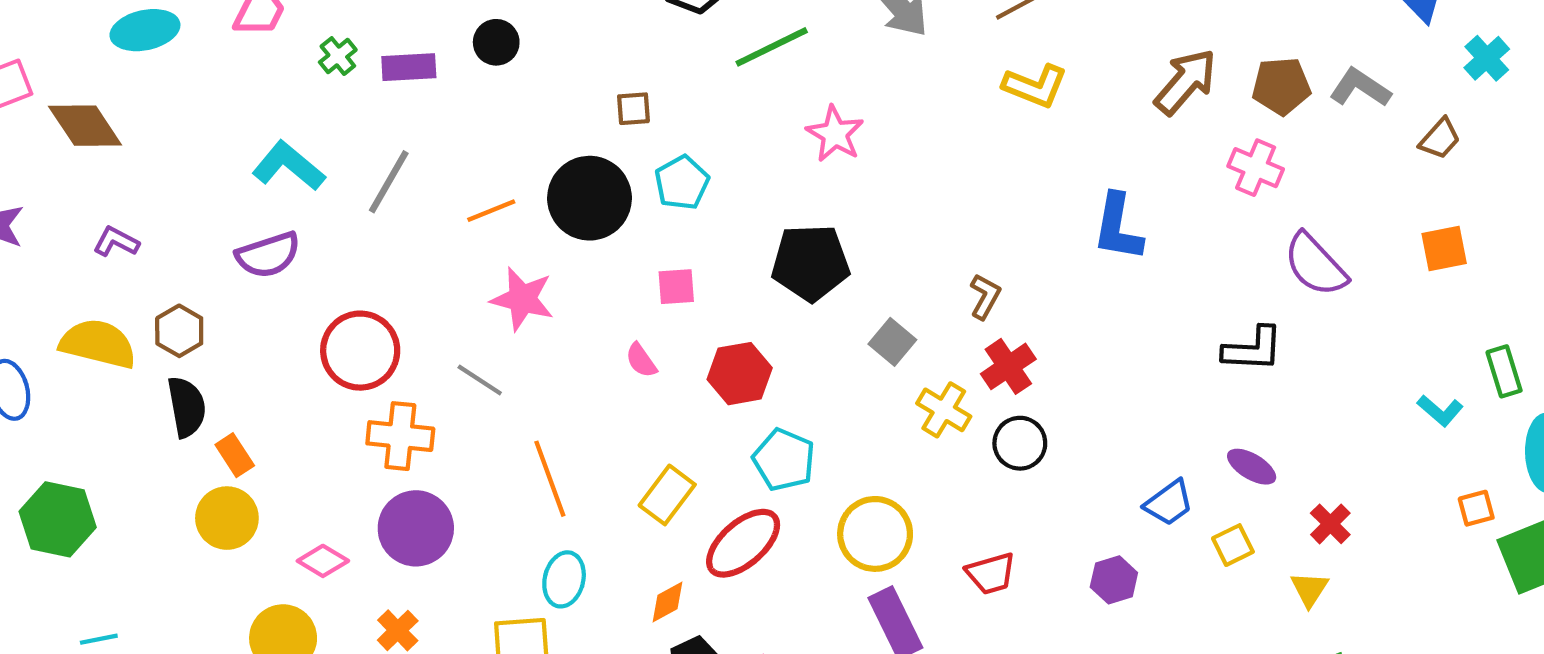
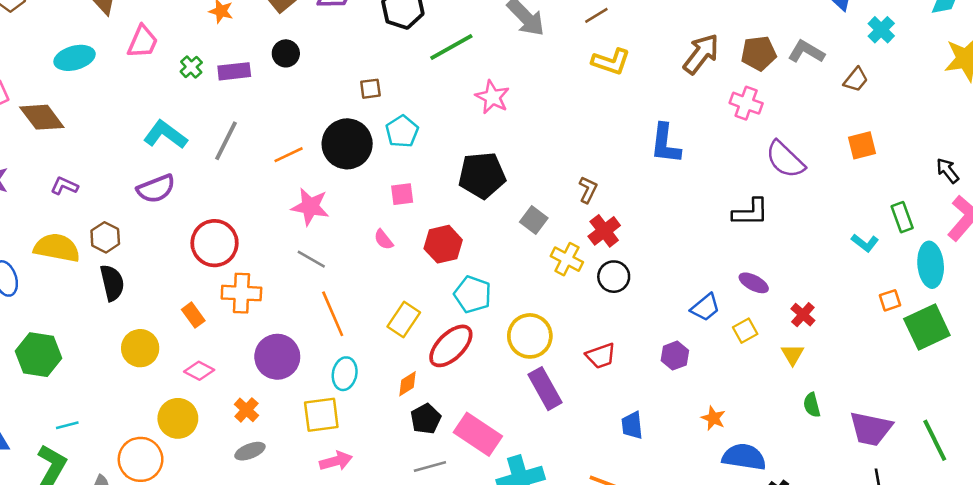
gray line: (480, 380) -> (311, 259), moved
orange rectangle: (235, 455) -> (193, 315), moved
purple circle: (416, 528) -> (277, 357), moved

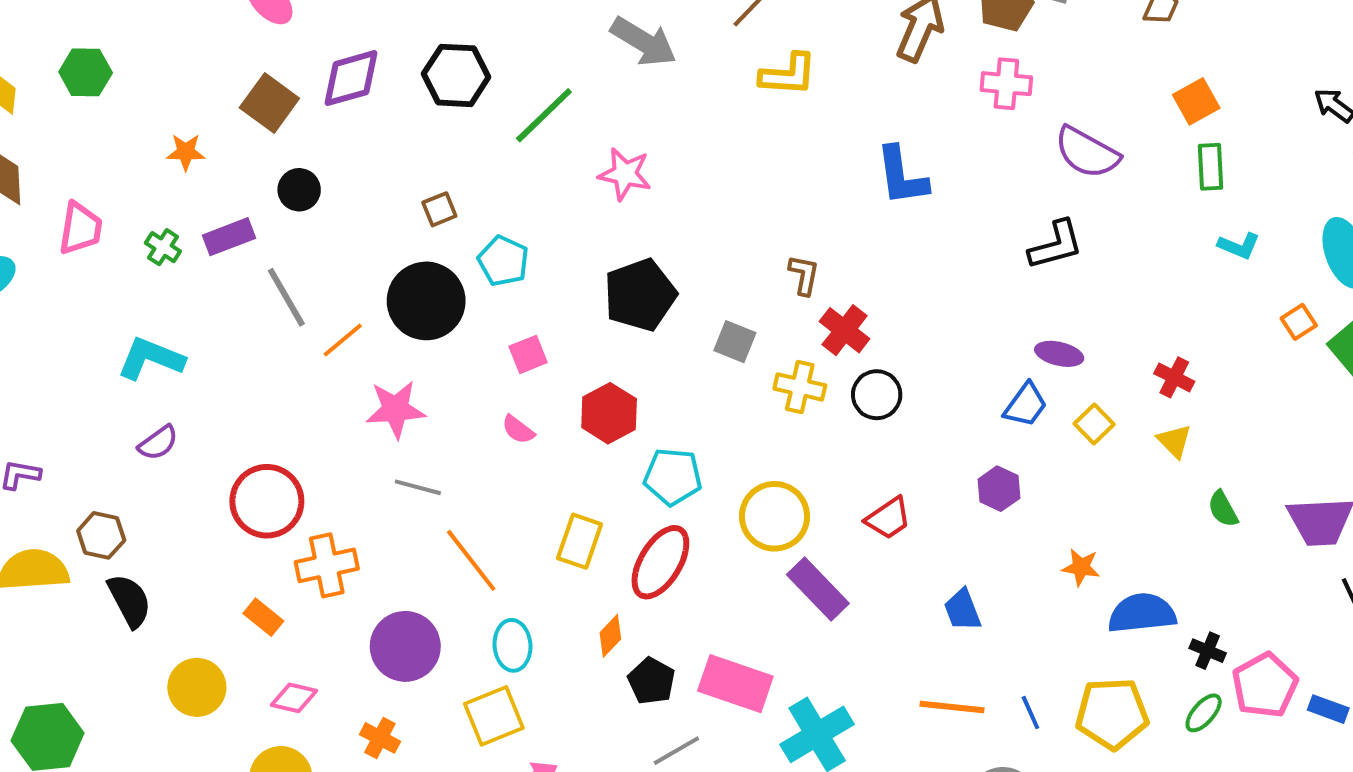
gray line: (226, 141) -> (286, 297), moved, turned -42
purple semicircle: (156, 189) -> (158, 443), size x0.7
green rectangle: (902, 217) -> (1211, 167), moved, turned 32
purple ellipse: (754, 283) -> (1059, 354), moved

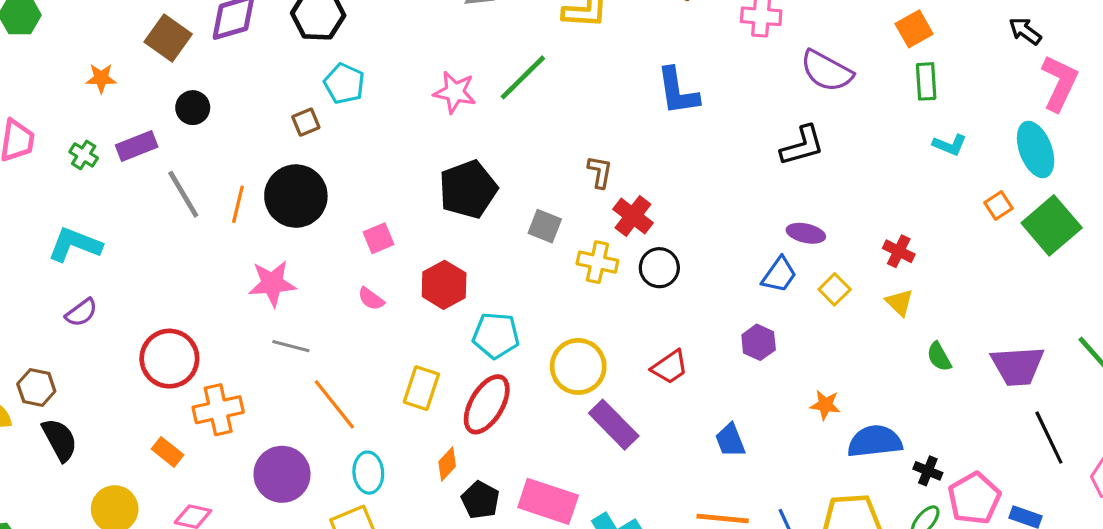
green line: (544, 115) -> (523, 77), moved
cyan pentagon: (503, 261) -> (344, 84), moved
orange line: (343, 340) -> (238, 204), moved, turned -36

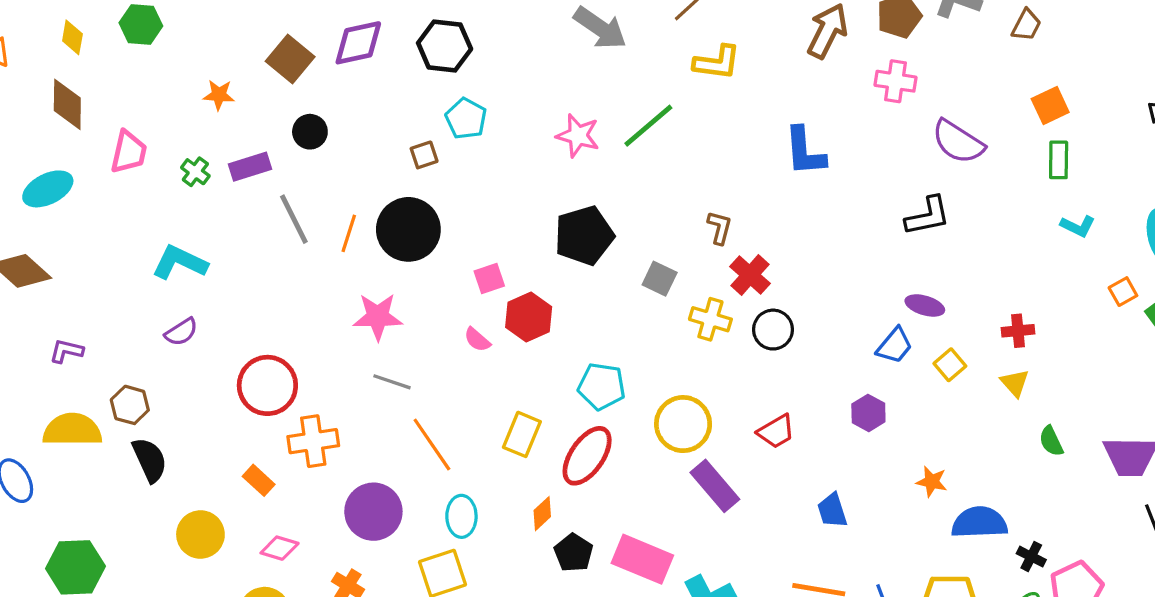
red cross: (899, 251) -> (1018, 331), turned -36
red hexagon: (444, 285) -> (529, 317), moved

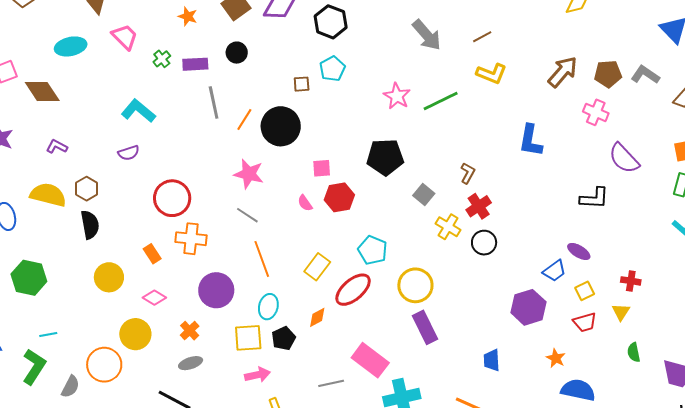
pink trapezoid: (129, 152) -> (125, 37), turned -72
purple hexagon: (868, 413) -> (528, 307), size x1.6
red trapezoid: (776, 431) -> (585, 322), moved
black pentagon: (574, 553) -> (284, 338), moved

